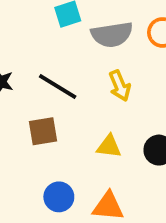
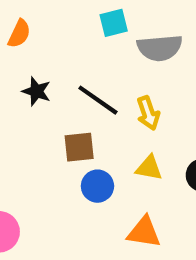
yellow arrow: (120, 86) -> (148, 113), moved
blue circle: (59, 197) -> (97, 186), moved

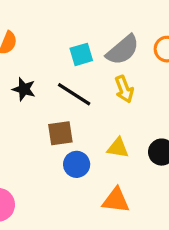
cyan square: (114, 23) -> (81, 54), moved
gray semicircle: (160, 48) -> (123, 50), turned -33
yellow arrow: (148, 113) -> (124, 89), moved

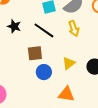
yellow triangle: (118, 148) -> (69, 63), turned -48

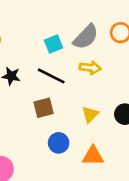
yellow arrow: (74, 28) -> (90, 68), turned -56
blue circle: (44, 72) -> (59, 143), moved

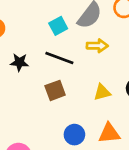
yellow triangle: (90, 114) -> (102, 92), turned 36
blue circle: (59, 143) -> (74, 135), moved

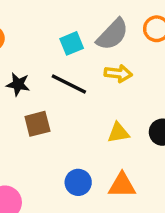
brown square: (55, 90) -> (37, 124), moved

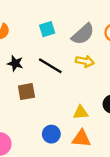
cyan square: (72, 43) -> (47, 29), moved
yellow triangle: (118, 133) -> (81, 113), moved

